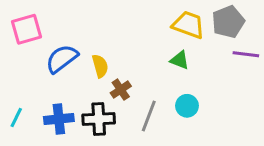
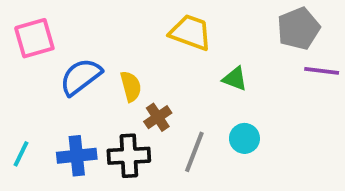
yellow trapezoid: (188, 25) -> (191, 32), moved

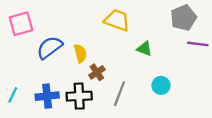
cyan circle: (244, 138) -> (161, 85), moved

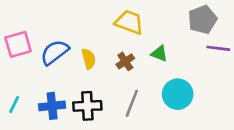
pink square: (21, 24) -> (18, 44), moved
brown cross: (97, 72) -> (125, 61), moved
cyan circle: (161, 85) -> (178, 94), size x1.5

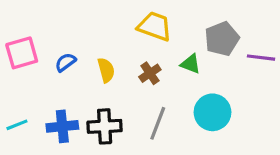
gray pentagon: (202, 20) -> (222, 39), moved
blue semicircle: (55, 52) -> (65, 62), size x0.6
cyan line: (14, 105) -> (17, 125), turned 42

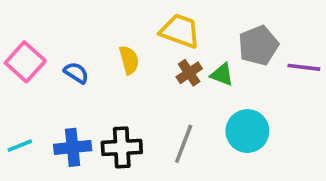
pink square: (22, 53) -> (25, 62), turned -32
blue semicircle: (65, 62) -> (76, 73), turned 70
yellow semicircle: (106, 70) -> (129, 60), moved
brown cross: (150, 73) -> (189, 73), moved

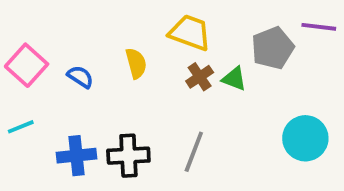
purple line: (304, 67) -> (319, 27), moved
cyan circle: (247, 131) -> (305, 138), moved
cyan line: (20, 146) -> (21, 127), moved

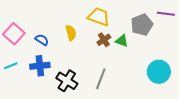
blue cross: (77, 156) -> (40, 66), moved
black cross: (128, 156) -> (67, 81), turned 35

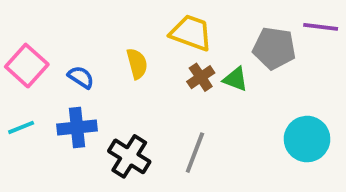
gray pentagon: (142, 25) -> (274, 48), turned 30

